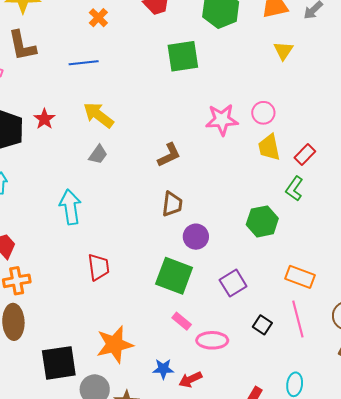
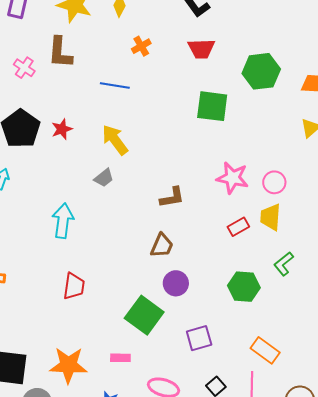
red rectangle: (305, 154) -> (238, 227), moved
pink rectangle: (182, 321) -> (120, 358), moved, turned -54

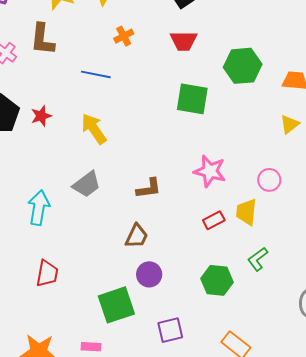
gray trapezoid: (104, 178) -> (87, 184), moved, size x1.4
pink circle: (274, 182) -> (269, 180), moved
green square: (144, 315) -> (116, 305), turned 33

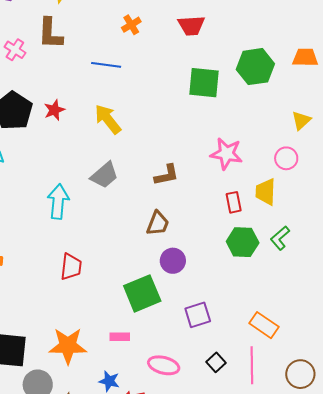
green hexagon: (243, 66) -> (255, 67), moved
yellow triangle: (290, 124) -> (301, 120), moved
red rectangle: (214, 220) -> (234, 202), turned -70
green hexagon: (217, 280) -> (243, 242), moved

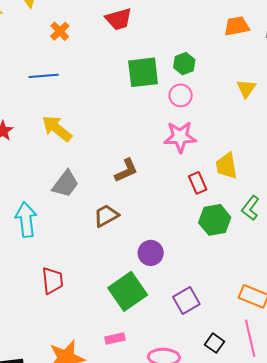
green hexagon: (255, 67) -> (184, 64), moved, size x0.6
pink circle: (286, 158) -> (181, 95), moved
brown trapezoid: (158, 223) -> (106, 216), moved, turned -128

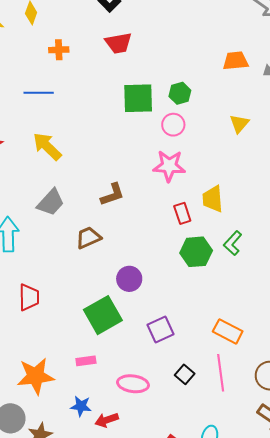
orange cross: (60, 31) -> (59, 50), turned 36

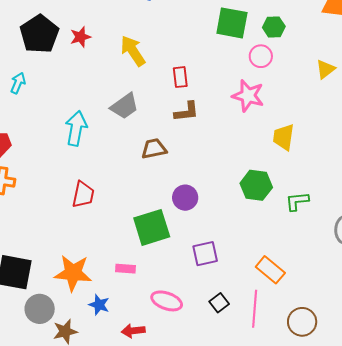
red rectangle: (182, 213) -> (180, 77), moved
green L-shape: (233, 243) -> (297, 201), moved, turned 30
blue star: (81, 406) -> (99, 305), moved

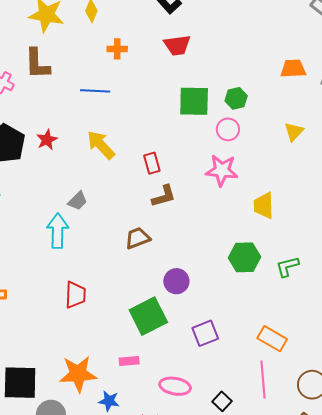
gray trapezoid: (125, 106) -> (78, 201), moved, size x0.7
black square: (219, 303) -> (222, 401), moved

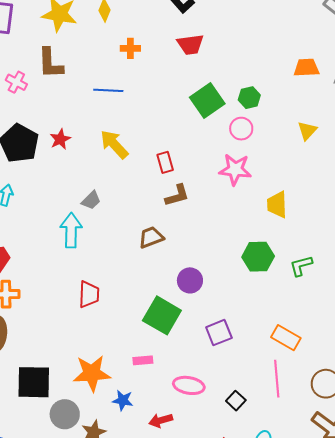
green square: (194, 101) -> (207, 100), turned -36
green square: (148, 316) -> (162, 315), turned -33

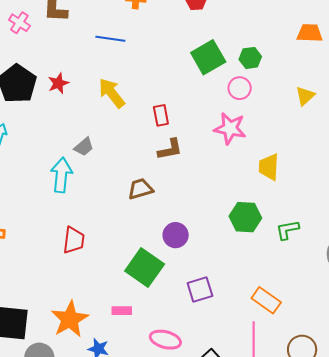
orange star: (92, 373) -> (70, 319), turned -30

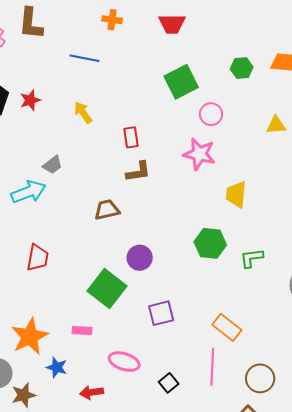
green hexagon: (250, 58) -> (242, 68), moved
yellow arrow: (112, 93) -> (83, 113), size x0.7
yellow triangle: (305, 96) -> (276, 125), turned 35
cyan arrow: (61, 175) -> (29, 192), turned 60

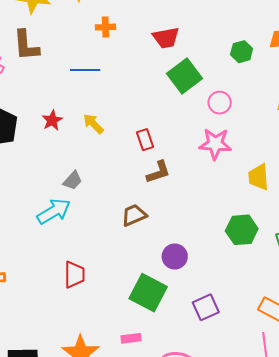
red trapezoid: (172, 24) -> (166, 38), moved
red star: (30, 100) -> (52, 120), moved

